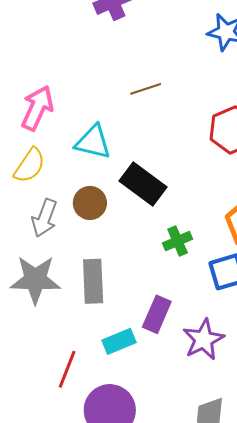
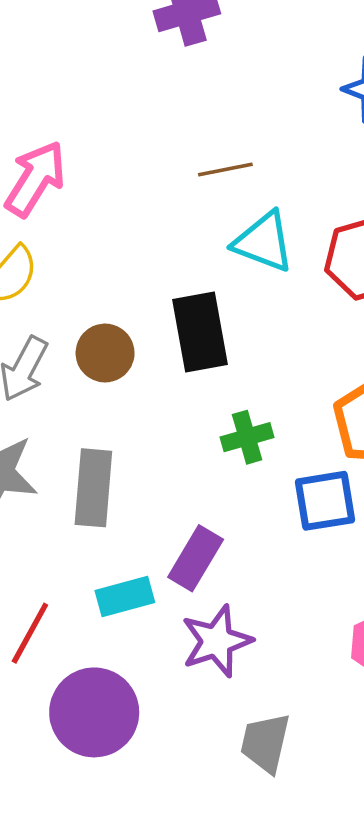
cyan triangle: (93, 142) -> (264, 242), moved
black rectangle: (143, 184) -> (200, 332), turned 36
purple star: (203, 340) -> (217, 641), moved

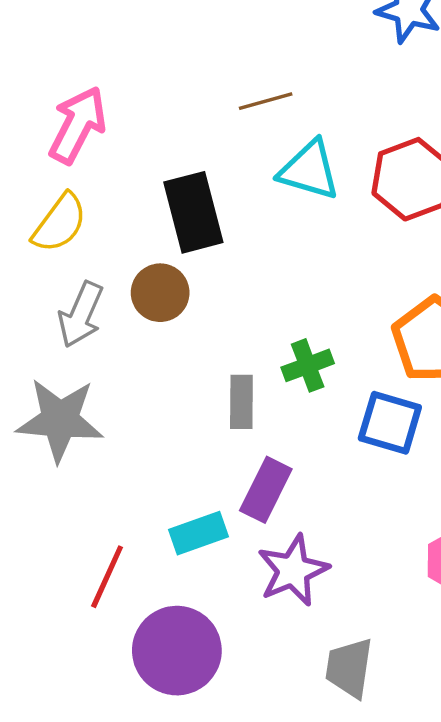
black rectangle: (200, 332) -> (193, 212), moved
gray rectangle: (93, 488) -> (241, 402), moved, size x0.7
blue square: (325, 501) -> (390, 423), turned 30

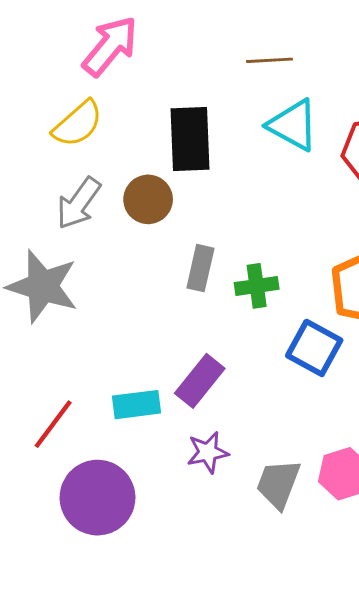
gray rectangle: (241, 402) -> (200, 268), moved
purple star: (293, 570) -> (208, 452), size x0.7
gray trapezoid: (349, 668) -> (278, 484), moved

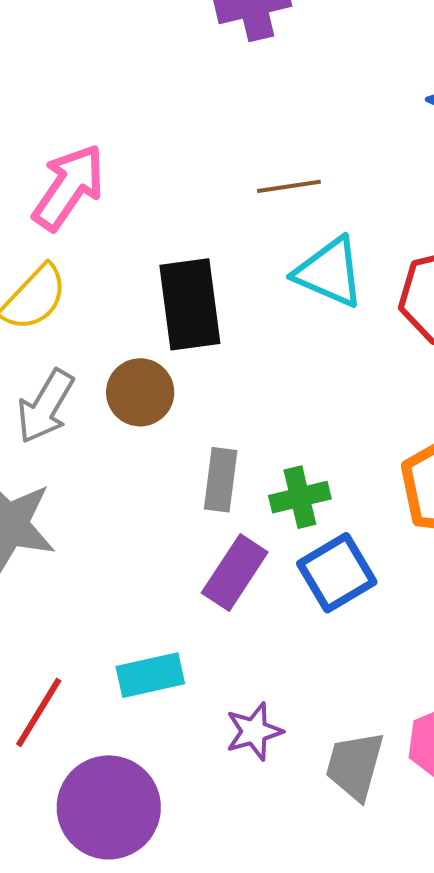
blue square: (314, 348) -> (337, 573), moved, turned 36
purple rectangle: (200, 381) -> (235, 572), moved

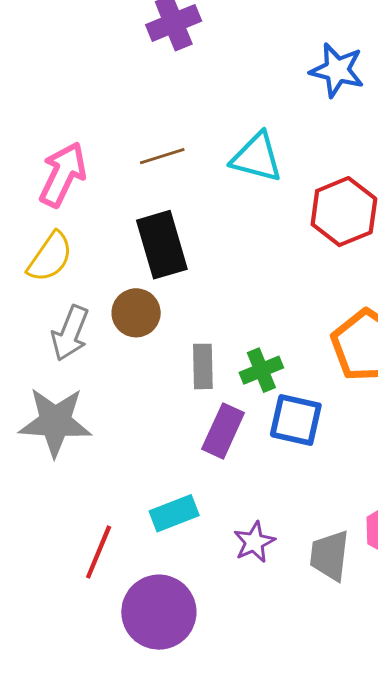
brown line: (289, 186) -> (162, 156), moved
cyan triangle: (329, 272) -> (257, 157), moved
blue square: (337, 573) -> (296, 420), turned -38

